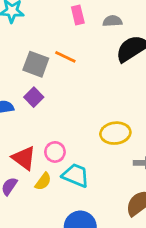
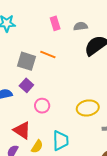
pink circle: (55, 152) -> (42, 106), moved
cyan trapezoid: (76, 175) -> (61, 141), turned 70

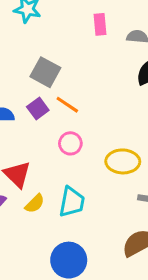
orange line: (48, 55) -> (67, 105), moved
pink circle: (42, 106) -> (70, 143), moved

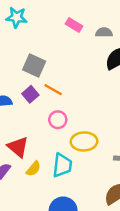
pink rectangle: (100, 24) -> (74, 25), turned -49
yellow ellipse: (123, 161) -> (84, 141), moved

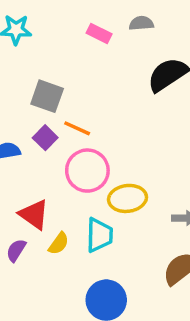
gray semicircle: (104, 32) -> (141, 23), moved
pink circle: (58, 120) -> (87, 171), size x1.6

